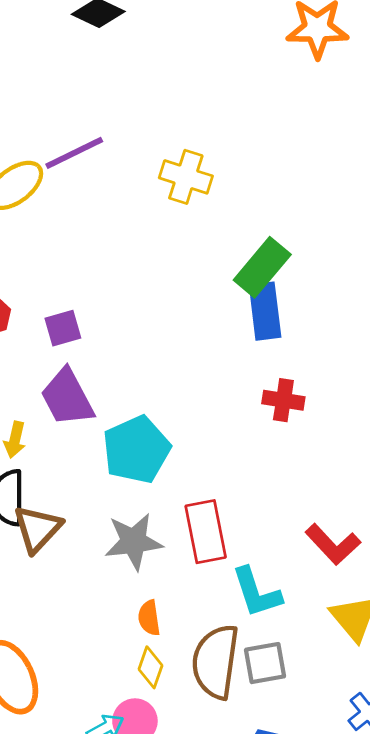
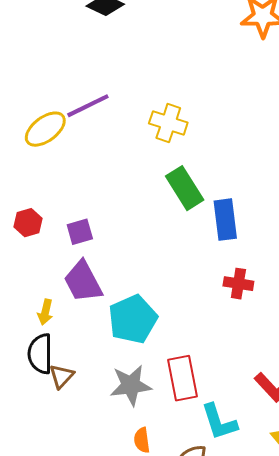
green rectangle: (262, 267) -> (185, 188), moved, turned -72
brown triangle: (37, 529) -> (62, 376), size x0.7

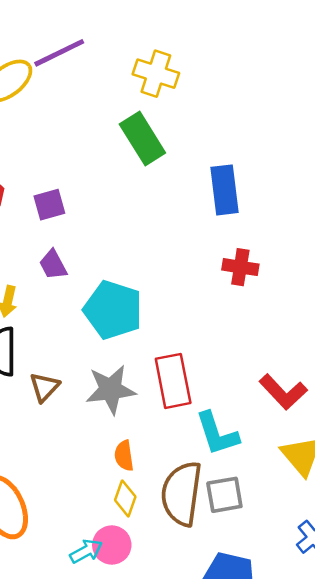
green rectangle: (185, 188) -> (142, 139), moved
purple trapezoid: (83, 282) -> (53, 265), size x0.6
cyan pentagon: (133, 319) -> (113, 310), turned -30
brown triangle: (62, 376) -> (44, 387), moved

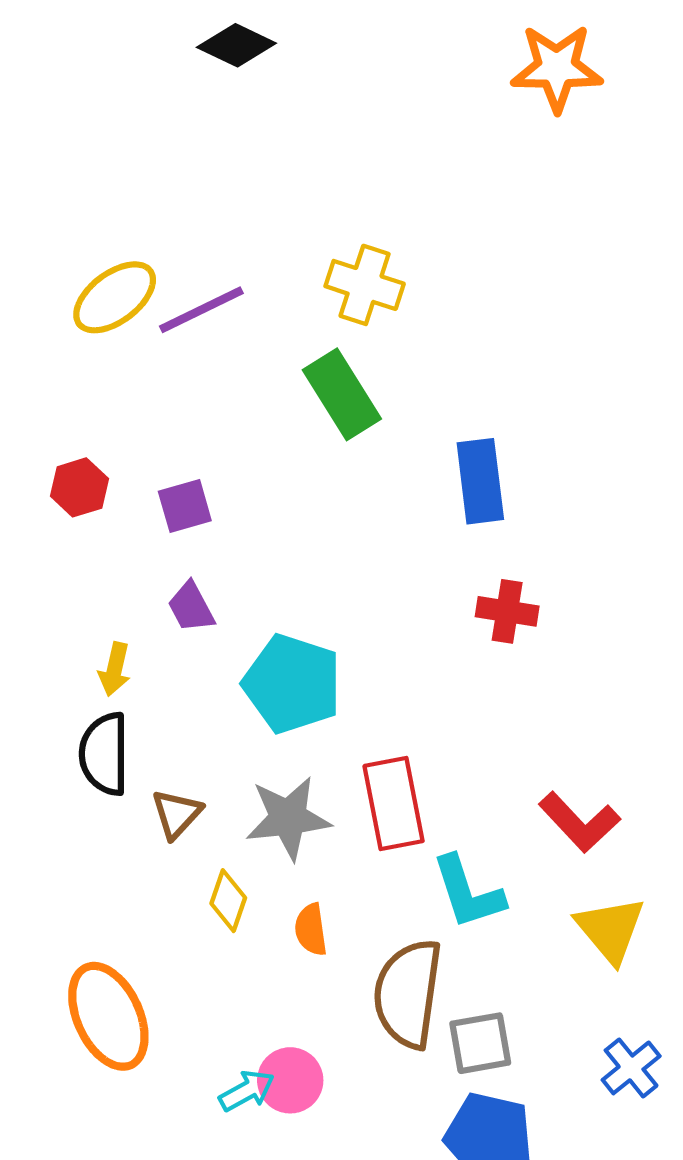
purple line: (59, 53) -> (201, 310), moved
gray square: (224, 495) -> (480, 1043), moved
yellow diamond: (125, 498) -> (228, 901), moved

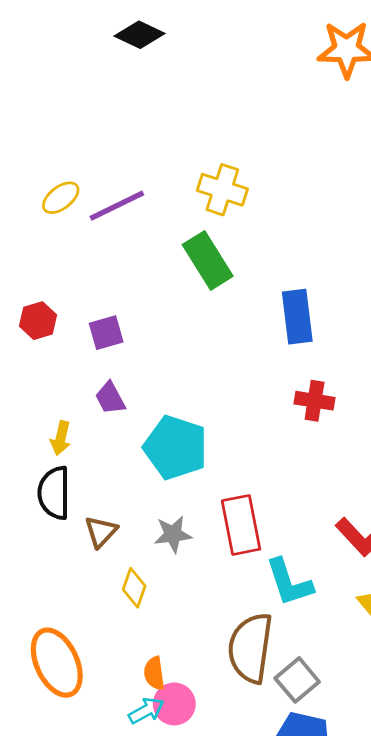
yellow ellipse: (115, 297) -> (61, 198), size x0.7
gray star: (288, 818) -> (173, 534), size x0.7
orange semicircle: (311, 930) -> (154, 673), moved
gray square: (480, 1043) -> (297, 680), turned -30

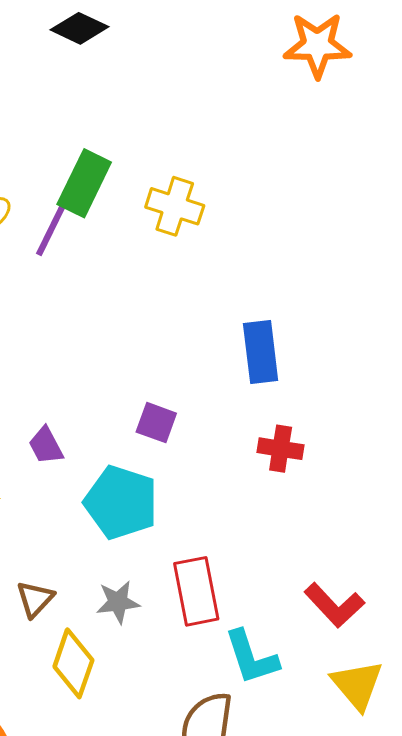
purple line: (117, 206) -> (53, 225), turned -38
green rectangle: (208, 260) -> (84, 183), moved, turned 58
purple square: (106, 333) -> (156, 423), moved, turned 36
yellow diamond: (134, 588) -> (73, 663), size x1.5

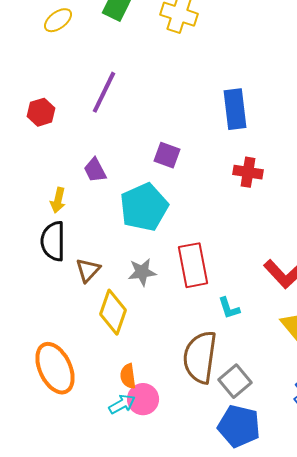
purple line: (53, 225) -> (104, 92), moved
cyan pentagon: (121, 502) -> (144, 207), turned 30
cyan L-shape: (251, 657) -> (229, 308), size x0.6

